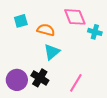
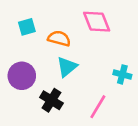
cyan cross: (95, 32) -> (122, 74), moved
purple circle: (17, 80) -> (22, 76), moved

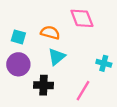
cyan square: (27, 27) -> (18, 37), moved, turned 32
black cross: (51, 100) -> (44, 85), turned -30

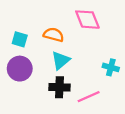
black cross: (44, 85) -> (59, 87), moved
pink line: (83, 91) -> (89, 97), turned 35

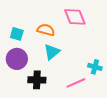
cyan cross: (111, 67) -> (95, 67), moved
black cross: (59, 87) -> (37, 80), moved

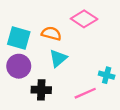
pink diamond: (75, 17) -> (84, 19), turned -35
cyan square: (17, 34) -> (19, 38), size x1.5

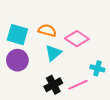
pink diamond: (84, 19) -> (77, 39), moved
black cross: (41, 90) -> (53, 85), moved, turned -30

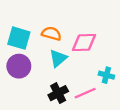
pink diamond: (77, 39) -> (84, 43), turned -35

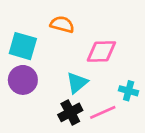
orange semicircle: (51, 34) -> (62, 24), moved
cyan triangle: (58, 58) -> (77, 83), moved

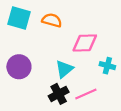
cyan square: (23, 46) -> (19, 18), moved
cyan cross: (129, 91) -> (107, 66), moved

